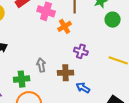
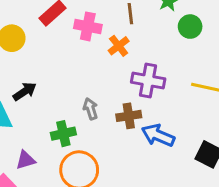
purple cross: (81, 51) -> (148, 81), size x1.5
blue arrow: (83, 88) -> (158, 135), size x1.5

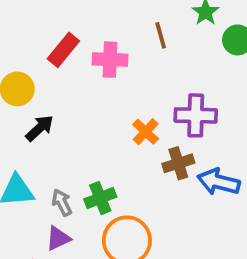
orange cross: (119, 46) -> (146, 132), moved
black arrow: (25, 91) -> (40, 128), moved
gray arrow: (91, 109) -> (62, 203), moved

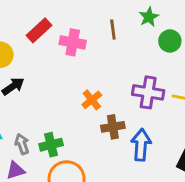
purple cross: (196, 115) -> (148, 92), moved
blue arrow: (219, 182) -> (141, 145), turned 72

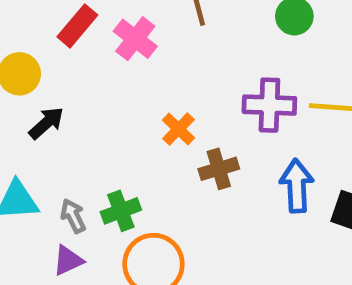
pink cross: (73, 42) -> (135, 39), turned 35
blue arrow: (141, 145) -> (297, 186), moved

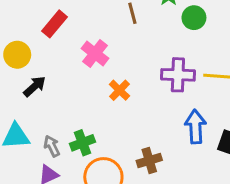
pink cross: (135, 39) -> (95, 53), moved
brown cross: (219, 169) -> (149, 160), moved

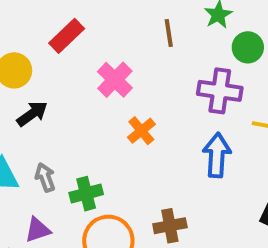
purple cross: (178, 75) -> (220, 91), moved
blue arrow: (195, 127) -> (217, 155), moved
gray arrow: (52, 146) -> (45, 177), moved

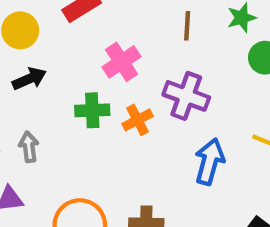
purple cross: (220, 91) -> (186, 96), moved
green cross: (86, 194) -> (92, 110), moved

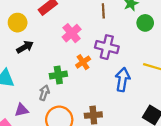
green cross: (92, 110) -> (58, 75), moved
gray arrow: (29, 147) -> (44, 93), moved, turned 32

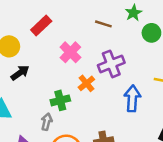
brown line: (103, 11) -> (103, 24), turned -64
purple cross: (107, 47) -> (111, 64), turned -30

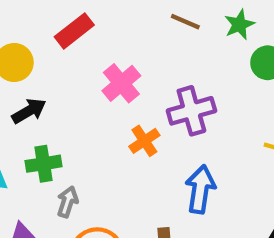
brown line: (103, 24) -> (185, 22), moved
blue arrow: (132, 98) -> (200, 189), moved
green cross: (60, 100) -> (43, 164), moved

